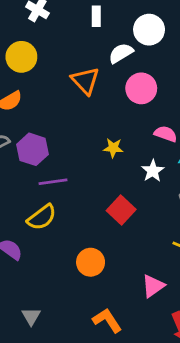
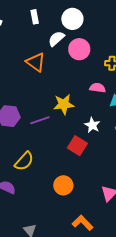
pink circle: (141, 88) -> (79, 49), moved
yellow star: (113, 148) -> (64, 104), size x1.5
white star: (153, 171) -> (92, 125), moved
purple line: (53, 182) -> (40, 120), moved

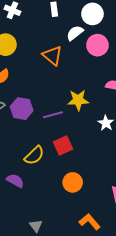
red square: (77, 146) -> (63, 146), moved, turned 30

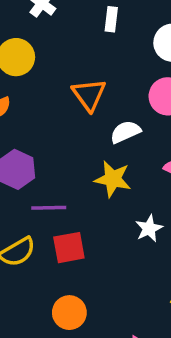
white semicircle: (75, 33) -> (125, 132), moved
purple line: (53, 115) -> (49, 208), moved

